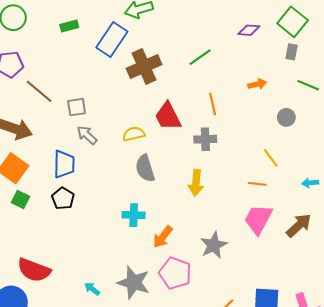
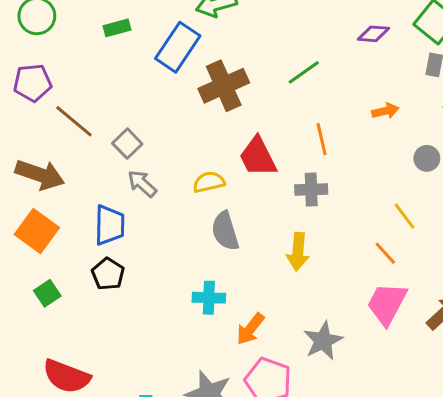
gray square: (77, 107) -> (127, 144), turned -36
orange line: (257, 184) -> (385, 253), turned 42
green square: (20, 199) -> (47, 293), moved, turned 30

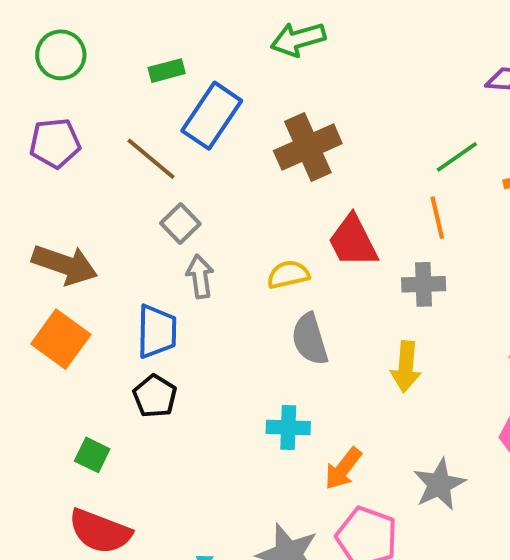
blue rectangle: (178, 47) -> (212, 116), moved
green line: (304, 72) -> (457, 157), moved
brown line: (74, 121) -> (151, 159), moved
gray arrow: (142, 184) -> (200, 276), turned 40
green square: (47, 293) -> (92, 455), moved, turned -30

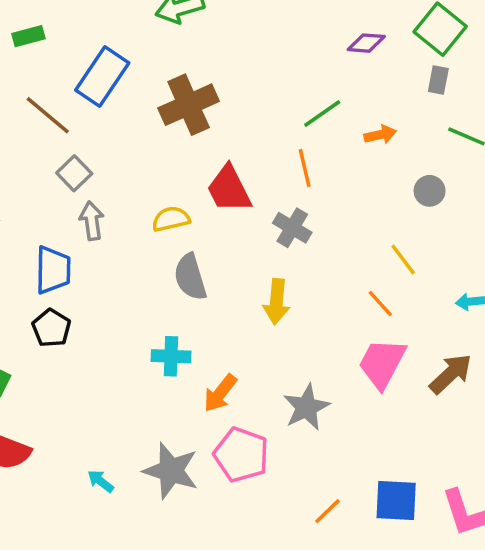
green rectangle: (167, 71) -> (28, 36), moved
gray cross: (424, 284) -> (292, 228), turned 33

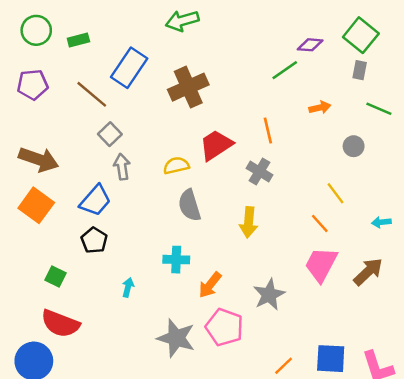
green line: (322, 113) -> (285, 70), moved
red trapezoid: (229, 189) -> (216, 145), turned 84
blue trapezoid: (53, 270) -> (95, 200), turned 40
cyan arrow: (101, 481) -> (128, 287), moved, turned 66

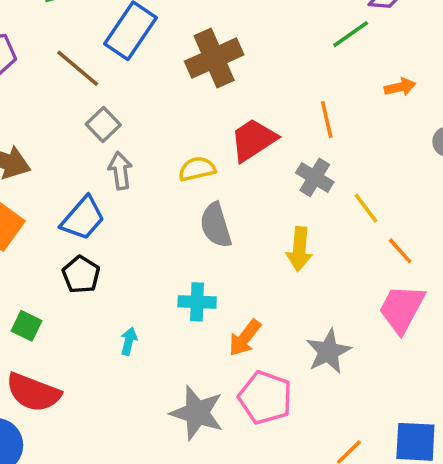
yellow line: (335, 193) -> (366, 208), moved

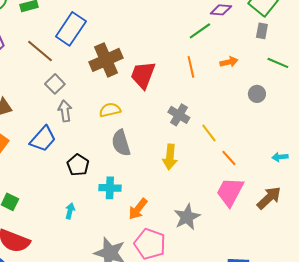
brown cross: (214, 58) -> (106, 60), moved
orange line: (327, 119) -> (191, 67), moved
red trapezoid: (253, 140) -> (143, 75), moved, turned -36
black pentagon: (81, 275) -> (78, 165), moved

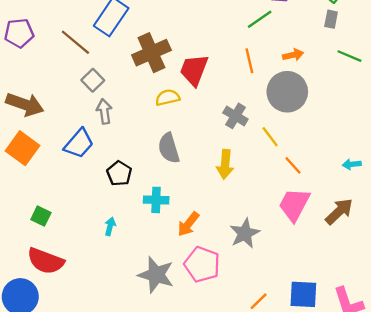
gray circle: (257, 94) -> (287, 92), moved, size x2.0
yellow semicircle: (110, 110) -> (168, 98), moved

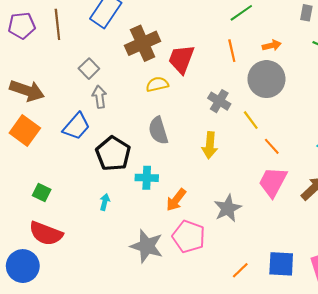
brown line: (75, 42) -> (57, 24), moved, turned 44
black pentagon: (119, 173) -> (113, 154), size x1.5

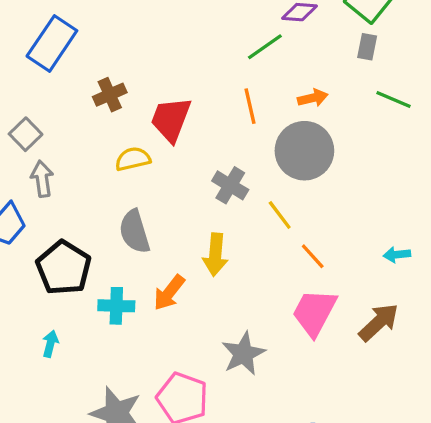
brown cross: (143, 43) -> (110, 95), size x0.6
orange arrow: (176, 200) -> (169, 293), moved

